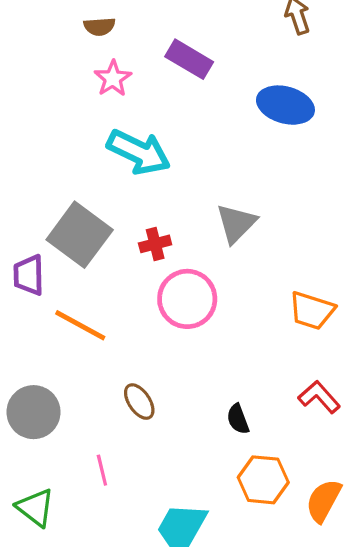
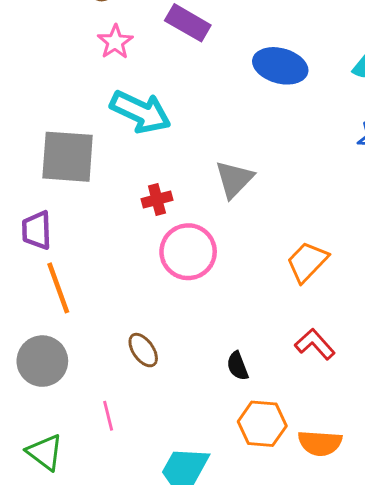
gray square: (80, 235) -> (68, 157), moved, turned -32
orange trapezoid: (312, 311) -> (307, 262), turned 117
orange line: (80, 325) -> (58, 288), moved, turned 42
orange semicircle: (324, 501) -> (320, 443), turned -114

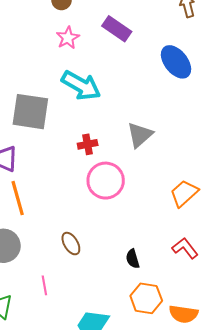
blue ellipse: (280, 66) -> (176, 62), turned 32

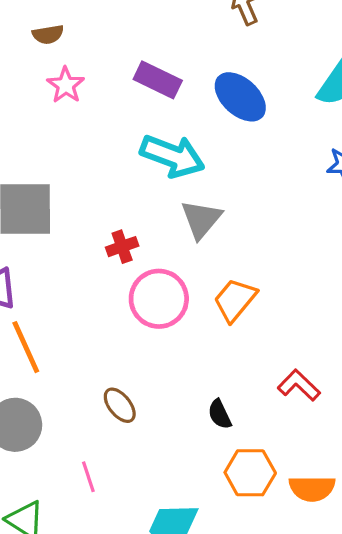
purple rectangle: (117, 29) -> (158, 80), moved
cyan arrow: (81, 85) -> (172, 156), moved
orange trapezoid: (184, 193) -> (235, 300), moved

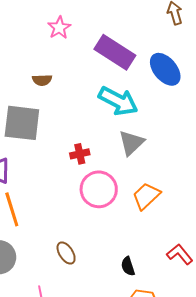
brown semicircle: (48, 34) -> (42, 80), moved
purple rectangle: (158, 80) -> (115, 52), size x1.4
pink star: (66, 85) -> (59, 28), moved

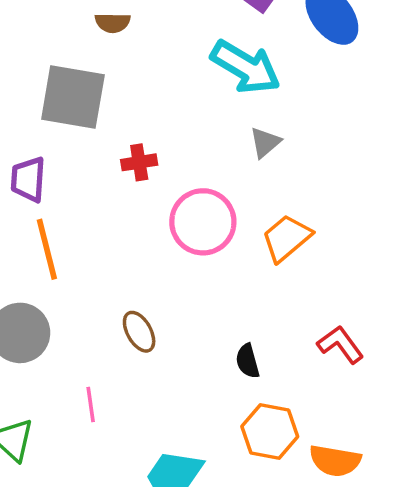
gray triangle: (131, 143) -> (265, 142), size x0.7
red cross: (80, 154) -> (139, 162), moved

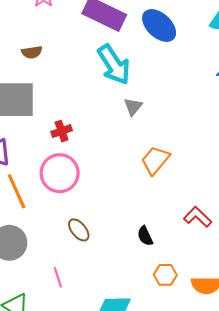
cyan arrow: (246, 67) -> (114, 65), turned 36
pink circle: (203, 222) -> (60, 173), moved
orange hexagon: (270, 431) -> (165, 275), size x0.7

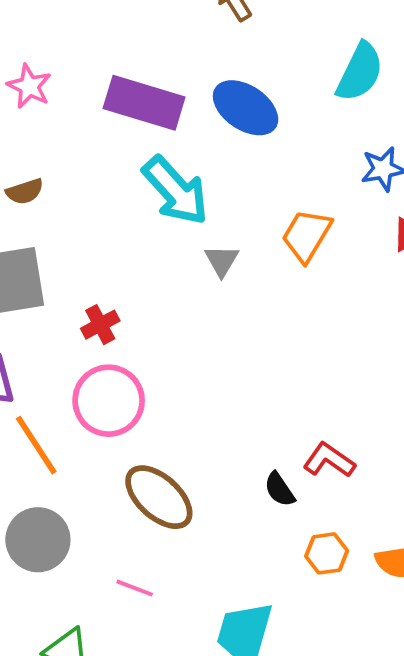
orange trapezoid: (155, 160) -> (307, 235), moved
red L-shape: (198, 217) -> (329, 460), moved
brown ellipse: (79, 230) -> (159, 497), size x1.6
pink line: (58, 277) -> (135, 588), turned -42

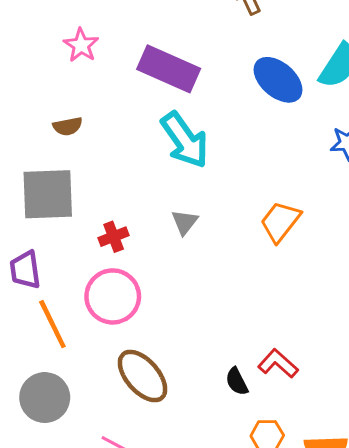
blue ellipse: (246, 108) -> (278, 80), moved
orange trapezoid: (307, 235) -> (280, 222), moved
gray triangle: (222, 261) -> (185, 222), moved

